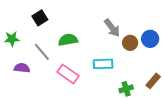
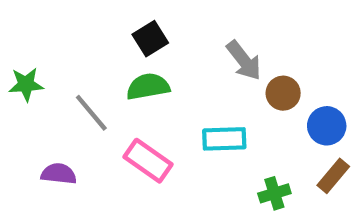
black square: (40, 18) -> (150, 39), moved
blue circle: (150, 39) -> (327, 126), moved
purple semicircle: (22, 68) -> (59, 174), moved

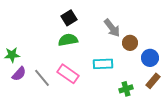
green star: (26, 84) -> (12, 55), moved
gray line: (91, 113) -> (42, 78), moved
purple semicircle: (59, 174) -> (19, 74), moved, turned 126

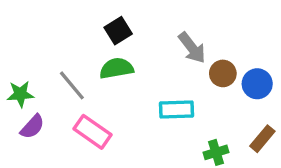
blue circle: (150, 58) -> (257, 84), moved
pink rectangle: (68, 74) -> (92, 132), moved
gray line: (42, 78) -> (72, 85), moved

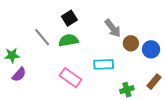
gray line: (72, 85) -> (42, 37), moved
pink rectangle: (92, 132) -> (70, 78), moved

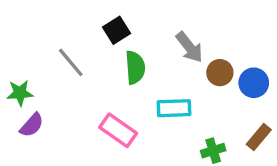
green semicircle: (68, 40) -> (135, 68), moved, turned 96

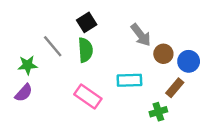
green semicircle: (135, 68) -> (85, 50), moved
green star: (20, 93) -> (27, 65), moved
brown rectangle: (259, 137) -> (175, 88), moved

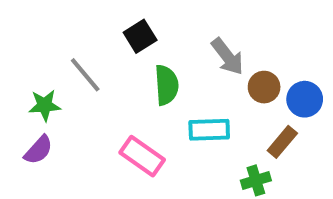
green semicircle: (85, 50) -> (166, 85), moved

